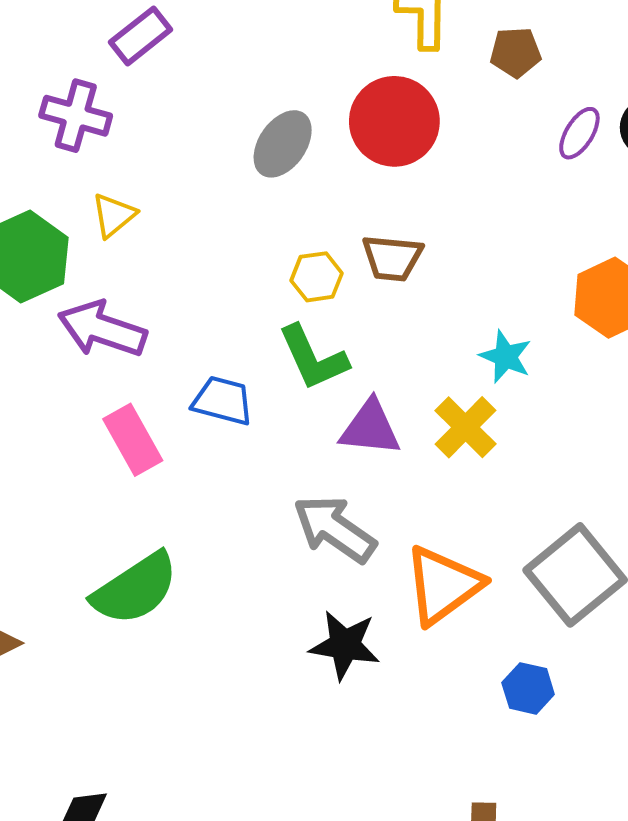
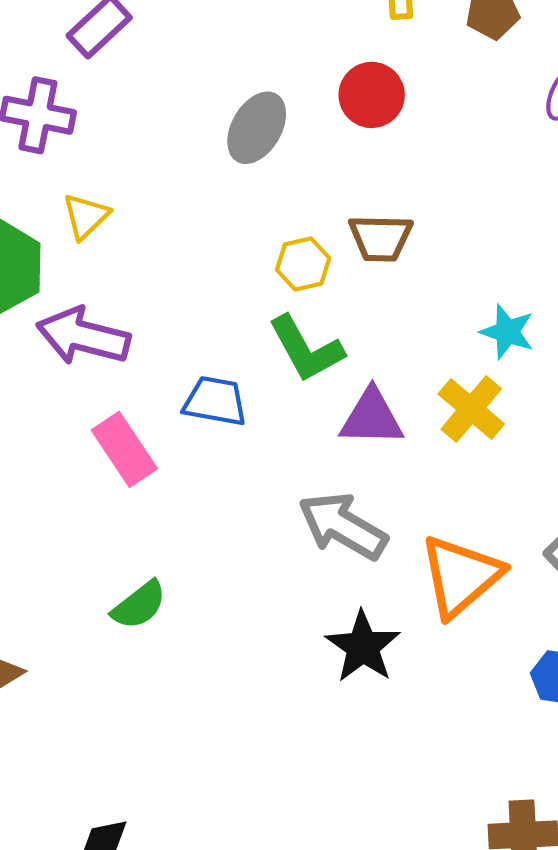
red circle: (394, 121) -> (372, 95), size x0.7
green semicircle: (135, 589) -> (139, 605), size x0.6
black star: (345, 645) -> (363, 647), turned 30

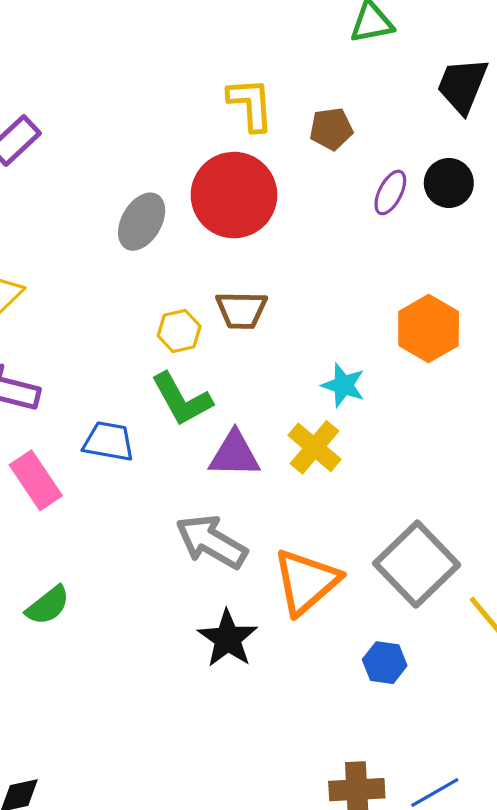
red circle: (372, 95) -> (234, 195), size x1.6

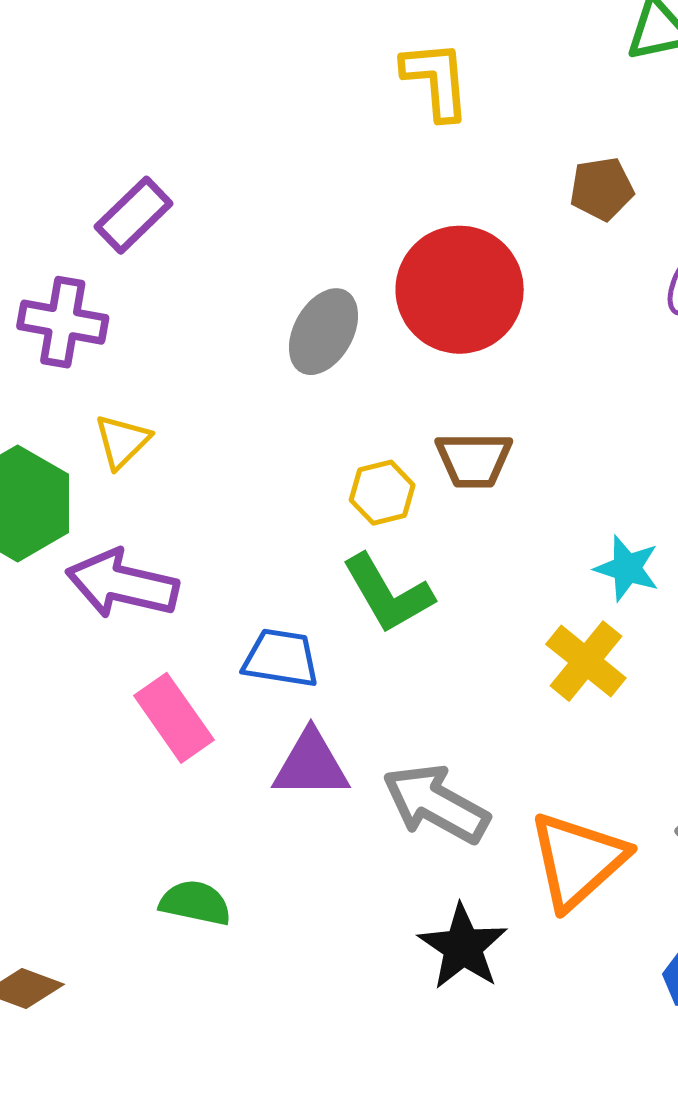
yellow L-shape: (251, 104) -> (436, 80), moved
purple triangle: (234, 454) -> (311, 765), moved
green semicircle: (48, 605) -> (195, 903), turned -129

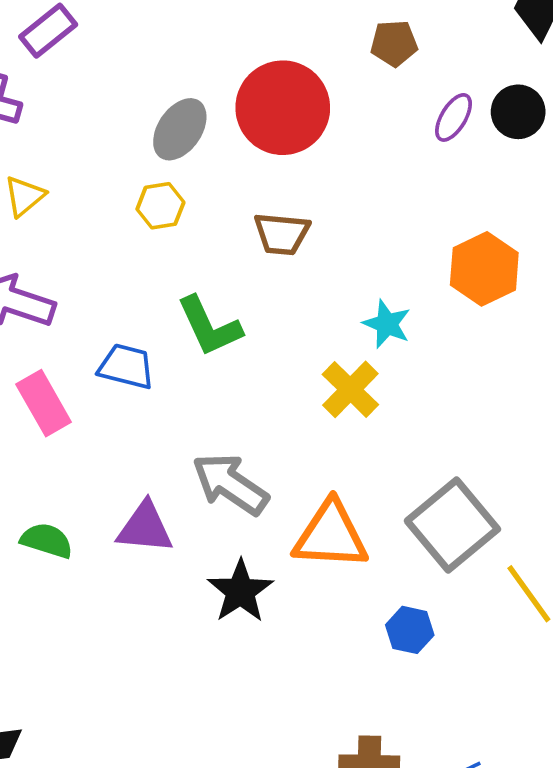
yellow hexagon: (382, 493) -> (160, 206), moved
purple triangle: (311, 765) -> (145, 528), moved
orange triangle: (578, 860) -> (331, 535), turned 40

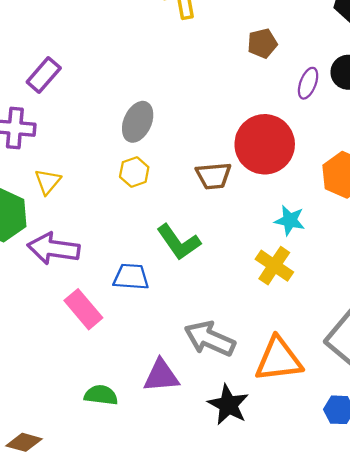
red circle: (283, 108) -> (265, 144), moved

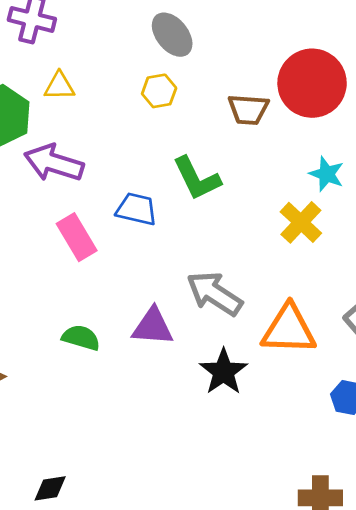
gray ellipse: (138, 122) -> (172, 35), turned -72
yellow triangle: (48, 182) -> (59, 86), turned 40

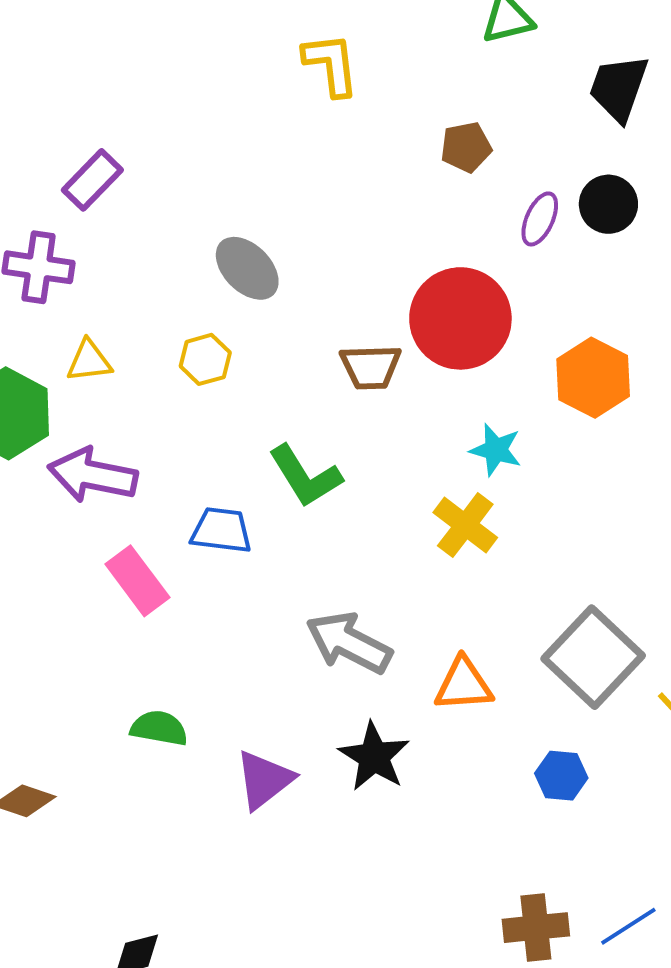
yellow hexagon: (159, 91) -> (205, 359), moved
purple triangle: (153, 327) -> (264, 780), moved, turned -36
orange triangle: (289, 329) -> (464, 685), size x0.7

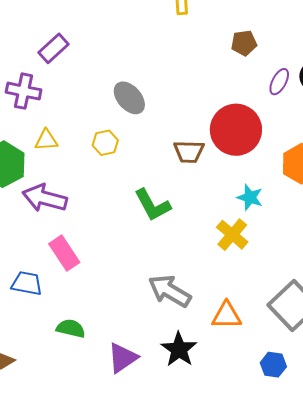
blue trapezoid: (221, 530) -> (27, 283), moved

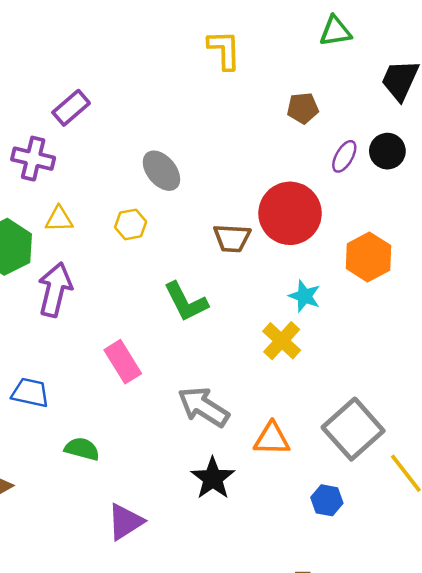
purple arrow: (45, 198) -> (55, 290), turned 87
pink rectangle: (64, 253) -> (123, 362), moved
purple triangle: (123, 358) -> (125, 522), moved

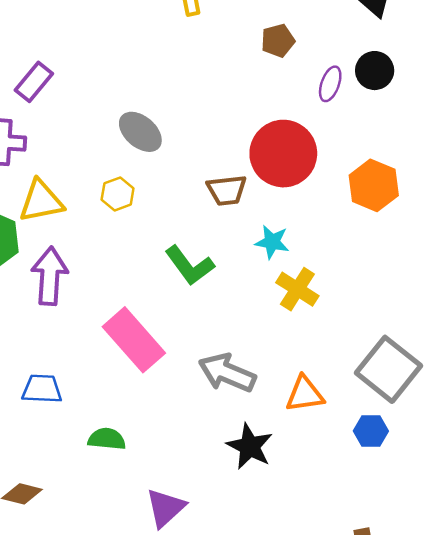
yellow triangle: (59, 219) -> (41, 201), size x1.5
cyan star: (305, 296) -> (272, 242), moved
pink rectangle: (123, 362) -> (134, 340), size x1.4
blue hexagon: (327, 500) -> (371, 431), moved

